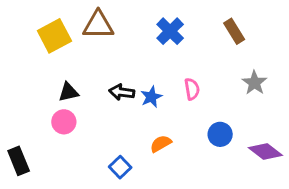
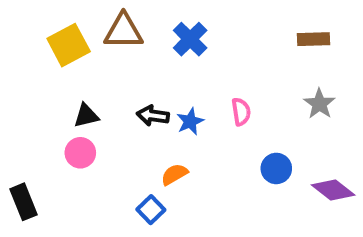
blue cross: (170, 31) -> (190, 39), moved
brown rectangle: (234, 31) -> (314, 39), moved, turned -60
orange semicircle: (161, 144) -> (174, 174), moved

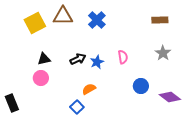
black arrow: (153, 116) -> (78, 59), turned 147

